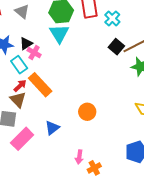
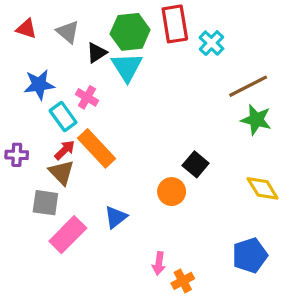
black triangle: (26, 44) -> (97, 53), moved
black square: (116, 47) -> (196, 164), moved

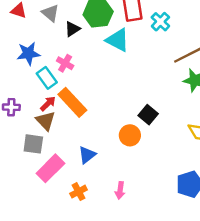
cyan triangle: (127, 67) -> (118, 40), moved, turned -30
orange cross: (183, 281) -> (79, 192), moved

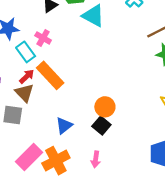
black square: (148, 115) -> (101, 126), moved
pink rectangle: (50, 168) -> (29, 157), moved
orange cross: (79, 192) -> (56, 161), size x1.6

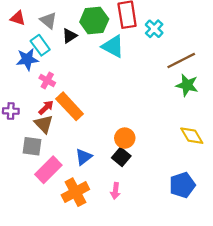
pink cross: (43, 38) -> (47, 80), moved
cyan rectangle: (26, 52) -> (40, 45), moved
pink rectangle: (29, 157) -> (48, 170), moved

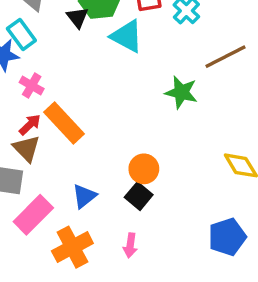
black triangle: (70, 36) -> (78, 18), moved, turned -35
green star: (187, 85) -> (181, 92), moved

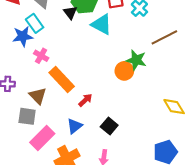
red arrow: (30, 125) -> (85, 100), moved
orange circle: (144, 169) -> (124, 71), moved

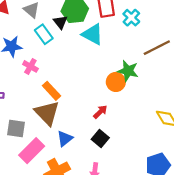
cyan rectangle: (35, 23) -> (44, 34), moved
orange rectangle: (62, 80) -> (52, 91), size x0.7
brown triangle: (38, 96) -> (47, 113), moved, size x1.4
red arrow: (85, 100) -> (100, 112), moved

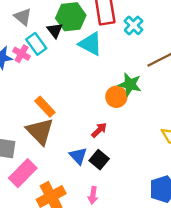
pink cross: (30, 66) -> (22, 54), moved
blue triangle: (65, 139) -> (78, 156), moved, turned -35

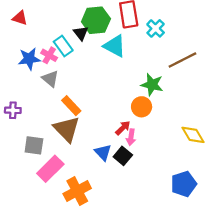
gray triangle: (23, 17) -> (50, 79), moved
orange circle: (116, 97) -> (142, 107), moved
pink arrow: (93, 195) -> (131, 137), moved

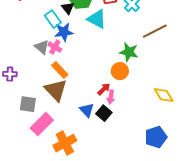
pink cross: (49, 55) -> (55, 47), moved
blue star: (29, 59) -> (64, 32), moved

